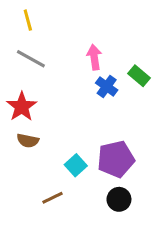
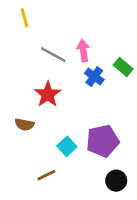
gray line: (31, 59) -> (53, 55), moved
red star: (22, 107) -> (48, 94), moved
black circle: (119, 199) -> (116, 181), moved

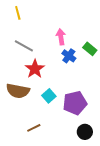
gray line: (53, 55) -> (24, 46), moved
brown semicircle: (24, 124) -> (18, 91), size x1.6
cyan square: (67, 146) -> (49, 96), moved

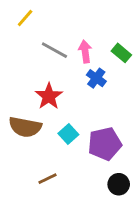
yellow line: (18, 13) -> (25, 18), turned 56
gray line: (24, 46) -> (54, 50), moved
green rectangle: (90, 49) -> (121, 53), moved

